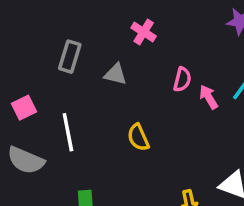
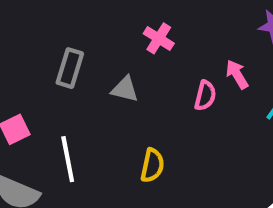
pink arrow: (209, 97) -> (237, 74), moved
yellow semicircle: (138, 137) -> (152, 165), turned -144

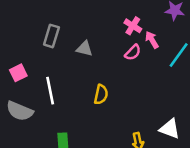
pink cross: (159, 38) -> (133, 26), moved
pink semicircle: (205, 96) -> (133, 52), turned 30

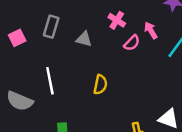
pink cross: (133, 26) -> (117, 20), moved
pink square: (18, 73) -> (17, 38), moved

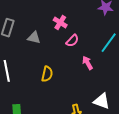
pink arrow: (151, 30) -> (87, 63), moved

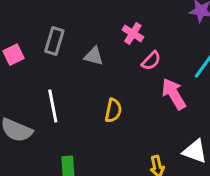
pink arrow: (87, 63) -> (174, 94), size x1.5

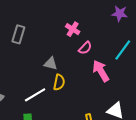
gray triangle: (94, 56) -> (51, 64), moved
white line: (53, 106) -> (35, 95), moved, turned 70

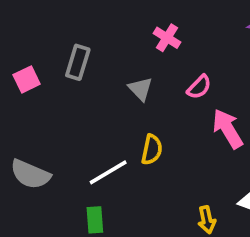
pink cross: (73, 29) -> (167, 38), moved
gray triangle: (51, 64) -> (140, 89), moved, turned 32

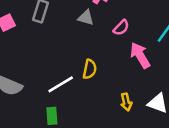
gray triangle: (140, 89) -> (86, 18), moved, turned -30
yellow arrow: (207, 220) -> (126, 102), moved

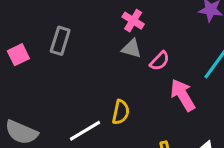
gray triangle: (86, 18) -> (132, 49), moved

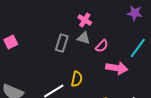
gray rectangle: (60, 41) -> (62, 43), moved
pink arrow: (183, 95) -> (117, 68), turned 130

